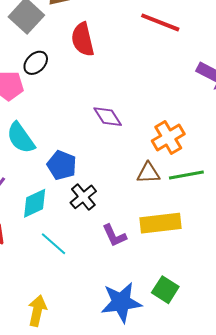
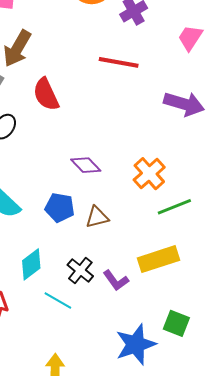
blue pentagon: (62, 165) -> (60, 208), moved
brown triangle: (148, 173) -> (97, 217), moved
black cross: (83, 197) -> (80, 271), moved

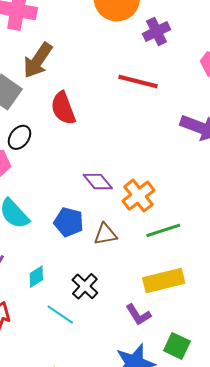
orange cross: (149, 174) -> (139, 196), moved
green line: (174, 207) -> (163, 230), moved
cyan diamond: (31, 264) -> (36, 277), size x0.7
purple L-shape: (116, 280) -> (138, 315), moved

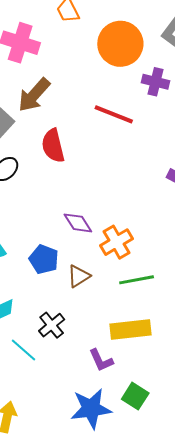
purple cross: (157, 32) -> (155, 82), turned 32
red line: (138, 81) -> (114, 114), moved
brown triangle: (105, 234) -> (79, 276), turned -30

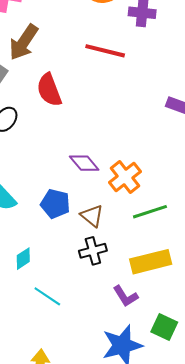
brown triangle: (79, 276) -> (92, 216), turned -40
black cross: (52, 325) -> (93, 251), moved, turned 32

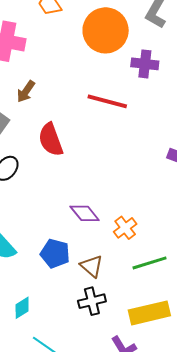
brown arrow: (24, 42) -> (26, 92), size x0.6
orange cross: (125, 177) -> (125, 228), size x0.7

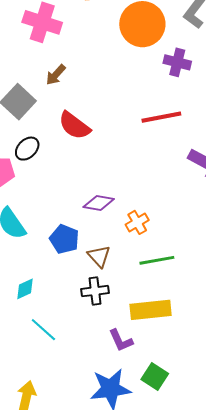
red line: (107, 101) -> (161, 117), moved, turned -33
red semicircle: (51, 140) -> (74, 126), turned -40
purple diamond: (85, 213) -> (99, 203), turned -48

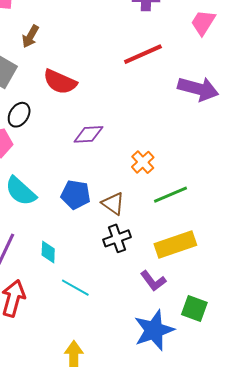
purple diamond: (99, 203) -> (88, 134), moved
cyan diamond: (25, 289) -> (48, 252), turned -50

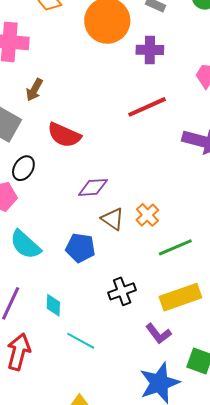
brown triangle: (113, 204) -> (113, 219), moved

